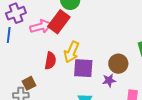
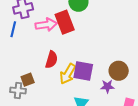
red rectangle: (59, 22) -> (65, 22), turned -65
yellow arrow: (71, 52) -> (68, 74), moved

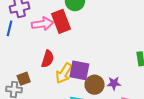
brown circle: (119, 71) -> (95, 85), moved
purple star: (107, 86) -> (114, 83), moved

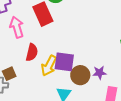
pink arrow: (42, 24) -> (17, 27), moved, turned -95

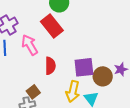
yellow arrow: (49, 66) -> (73, 91), moved

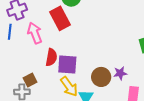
purple square: (84, 67) -> (67, 65), moved
yellow arrow: (73, 91) -> (69, 87), turned -60

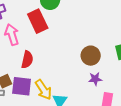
purple square: (67, 65) -> (22, 86), moved
brown circle: (101, 77) -> (91, 56), moved

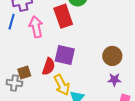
red semicircle: (27, 60) -> (49, 66), moved
purple square: (22, 86) -> (65, 55), moved

